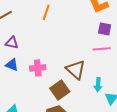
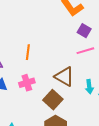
orange line: (46, 12) -> (28, 52), moved
purple square: (105, 29) -> (84, 31), turned 32

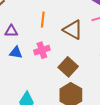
brown triangle: (64, 77) -> (73, 30), moved

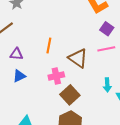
pink cross: (42, 50) -> (56, 76), moved
blue triangle: (16, 53) -> (19, 76), turned -40

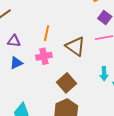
pink cross: (56, 76) -> (44, 56), moved

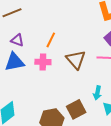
blue triangle: (16, 63) -> (14, 62), size x1.5
brown square: (67, 83) -> (76, 109), moved

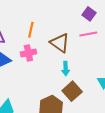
cyan arrow: (97, 93) -> (66, 69), moved

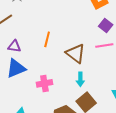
pink cross: (28, 53) -> (44, 83), moved

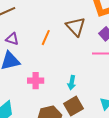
brown triangle: (76, 53) -> (76, 27), moved

